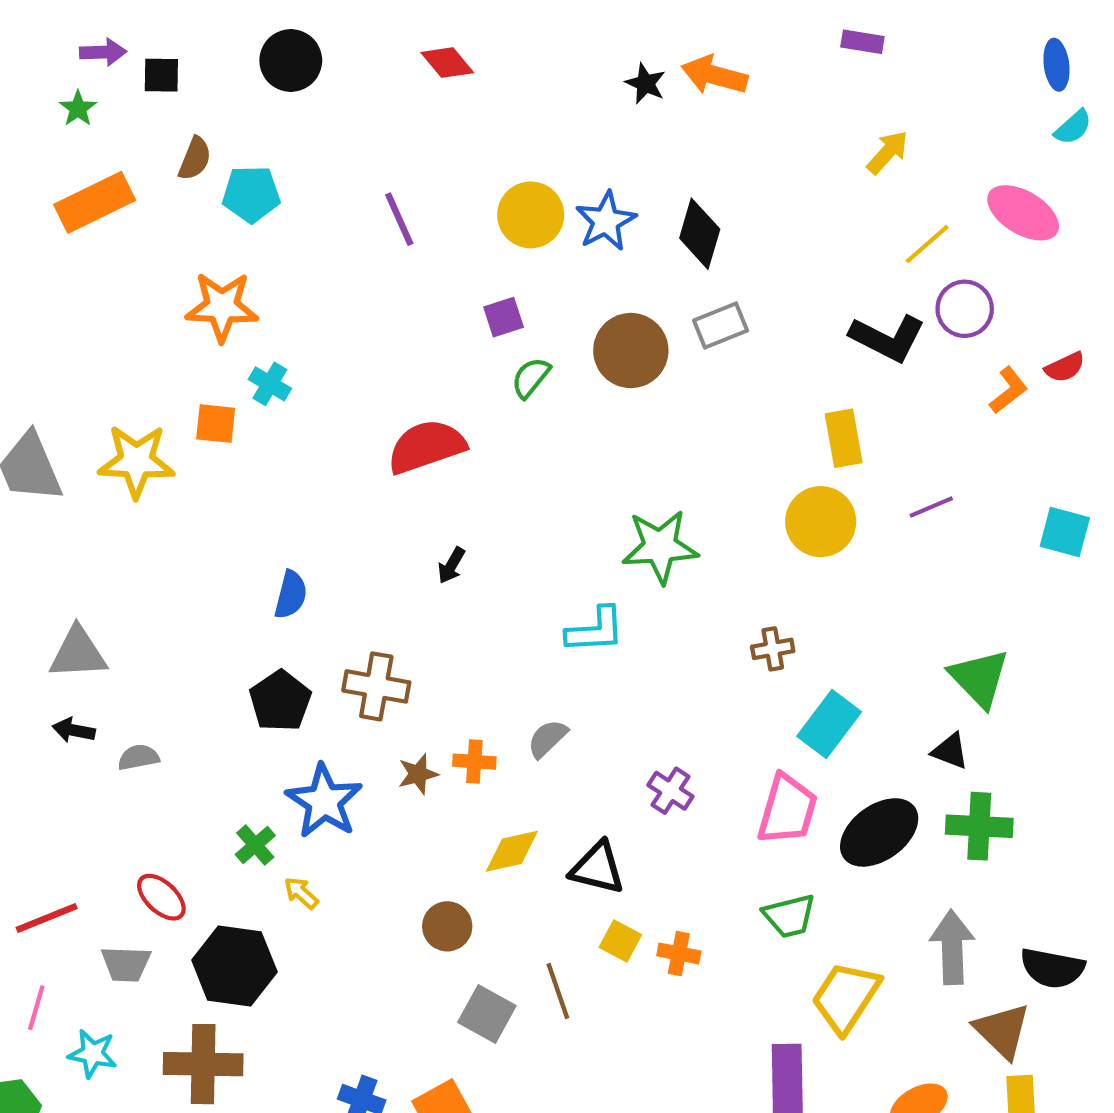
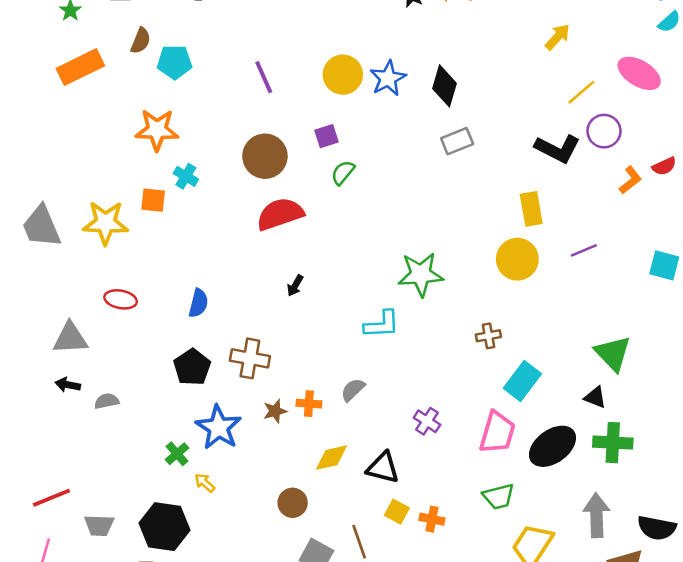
brown circle: (631, 351) -> (265, 156), moved
red ellipse: (161, 897) -> (121, 299), moved, turned -32

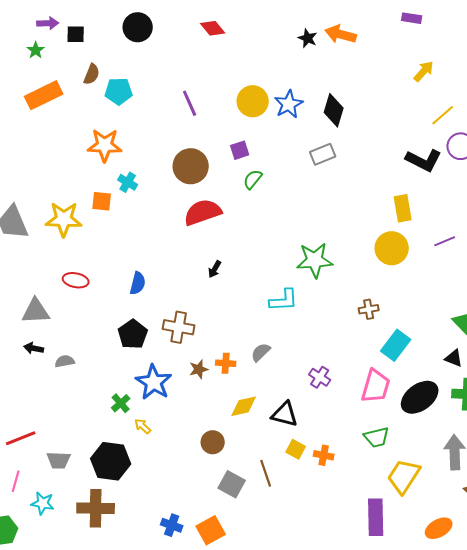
gray rectangle: (457, 141) -> (323, 154), moved

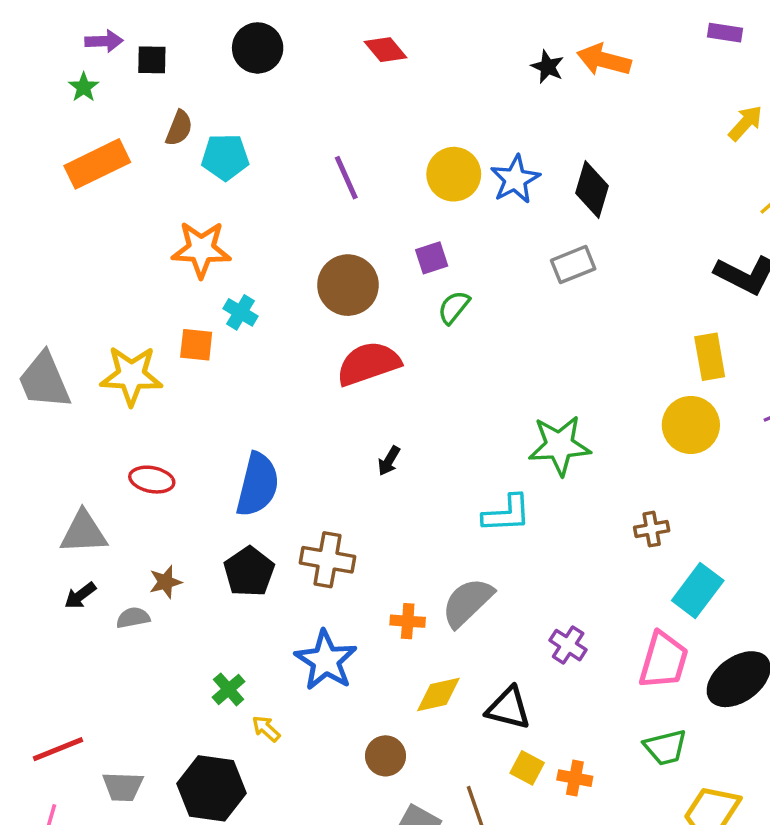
blue semicircle: (138, 283) -> (258, 485), size x1.6
black arrow: (34, 348) -> (80, 596), turned -48
gray semicircle: (261, 352) -> (467, 602), size x1.6
brown star: (199, 369) -> (165, 582), moved
blue star: (154, 382) -> (326, 660), moved

